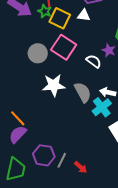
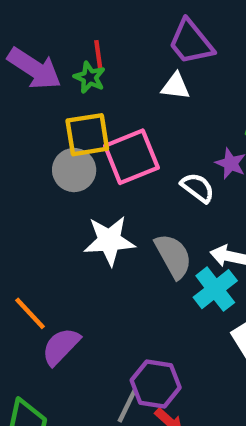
yellow square: (60, 18) -> (87, 135), moved, turned -35
pink square: (64, 47) -> (131, 157), turned 35
purple semicircle: (18, 134) -> (61, 346), moved
purple hexagon: (44, 155) -> (156, 384), moved

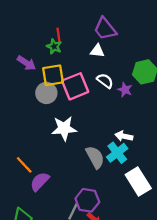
purple arrow: (34, 69) -> (26, 63), moved, size x0.7
white semicircle: (198, 188) -> (105, 81), moved
gray semicircle: (173, 256) -> (95, 157), moved

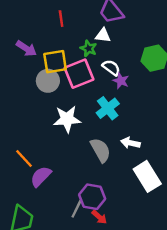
green star: (54, 46) -> (89, 48), moved
purple star: (125, 90) -> (121, 81), moved
white arrow: (124, 136) -> (130, 143), moved
cyan cross: (117, 153) -> (108, 108), moved

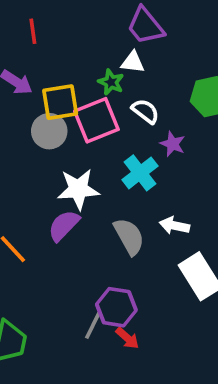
red line: (61, 19) -> (33, 31), moved
purple star: (121, 81) -> (173, 144), moved
purple semicircle: (41, 176) -> (64, 226), moved

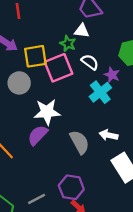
gray circle: (49, 131) -> (19, 83), moved
purple star: (173, 144) -> (112, 75), moved
cyan cross: (140, 173) -> (100, 92), moved
gray line: (93, 325) -> (37, 199), moved, turned 36

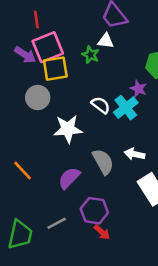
white semicircle: (90, 62) -> (101, 105), moved
pink square: (59, 68) -> (48, 47), moved
purple semicircle: (38, 135) -> (69, 178), moved

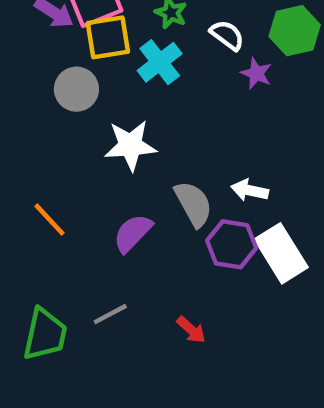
white semicircle: (101, 105) -> (227, 35), moved
cyan cross: (126, 108) -> (160, 62), moved
purple hexagon: (94, 211) -> (232, 244), moved

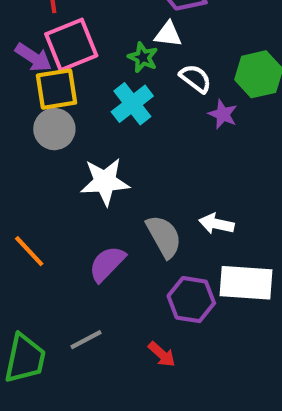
yellow square: (108, 37) -> (57, 89), moved
purple hexagon: (232, 244) -> (191, 300), moved
white rectangle: (281, 253) -> (246, 283), turned -54

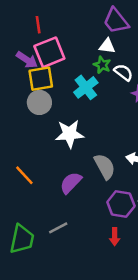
green star: (143, 57) -> (102, 65), moved
red arrow: (162, 354) -> (115, 237), moved, turned 48

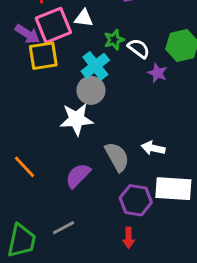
white triangle: (107, 46) -> (84, 18), moved
green star: (102, 65) -> (114, 40), turned 30
gray circle: (39, 102) -> (91, 90), moved

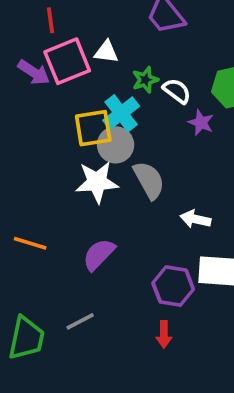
yellow square: (43, 56) -> (93, 128), moved
gray semicircle: (117, 157) -> (149, 180), moved
orange line: (24, 167) -> (30, 243), turned -30

